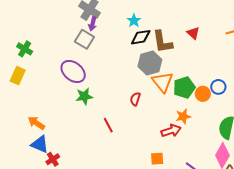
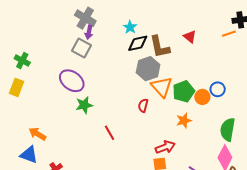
red semicircle: (135, 99) -> (143, 105), moved
red arrow: (171, 131) -> (165, 147), moved
blue triangle: (40, 144) -> (29, 155), moved

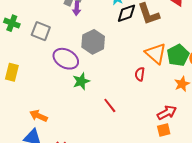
gray square: (82, 48) -> (41, 31), moved
green cross: (22, 61) -> (12, 23), moved
gray hexagon: (148, 69) -> (93, 42), moved

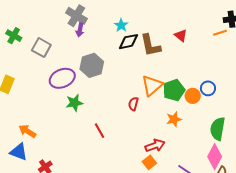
orange triangle: (156, 53) -> (152, 85), turned 30
purple ellipse: (66, 59) -> (62, 78), turned -60
orange square: (164, 130) -> (149, 162), turned -32

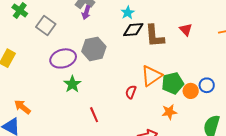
green star: (74, 103) -> (72, 84), turned -30

